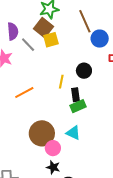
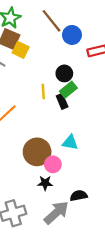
yellow square: (51, 40) -> (21, 50), turned -35
green rectangle: (78, 106) -> (68, 90), moved
black star: (53, 167) -> (45, 183), moved

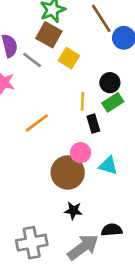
yellow square: (21, 50) -> (69, 58), moved
black rectangle: (62, 101) -> (93, 124), moved
pink circle: (53, 164) -> (81, 153), moved

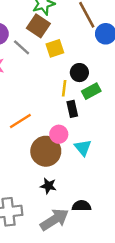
yellow square: (69, 58) -> (55, 48), turned 36
black circle: (110, 83) -> (79, 73), moved
orange line: (37, 123) -> (20, 121), moved
cyan triangle: (108, 165) -> (83, 148), turned 30

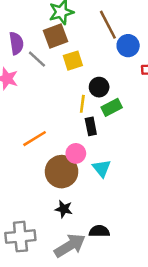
brown square: (38, 26) -> (55, 36), turned 35

